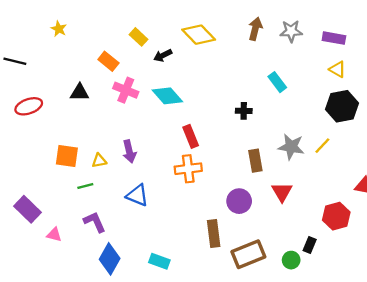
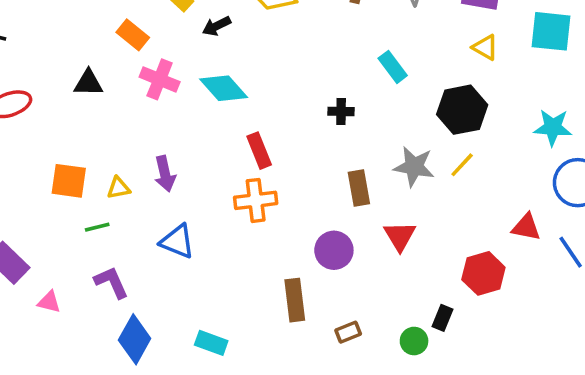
black hexagon: (342, 106) -> (462, 110), moved
brown rectangle: (248, 254) -> (348, 332), size x0.5

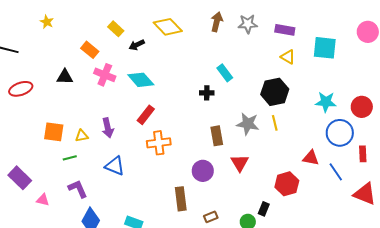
cyan rectangle: (393, 67) -> (225, 73), moved
red rectangle: (259, 151) -> (146, 115), moved, turned 60
yellow line: (462, 165) -> (275, 123), turned -56

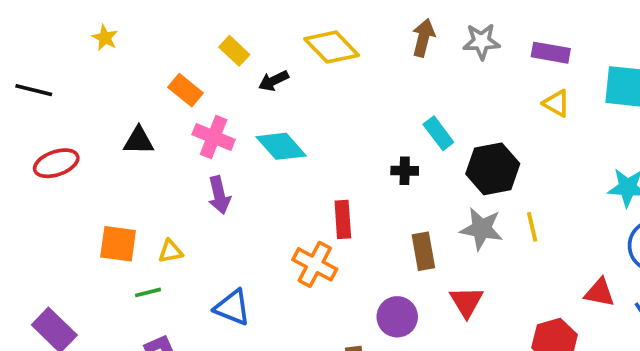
black hexagon: (275, 92) -> (493, 169), moved
red rectangle: (146, 115) -> (343, 219), moved, turned -42
purple arrow: (108, 128) -> (219, 195), moved
orange cross: (159, 143) -> (315, 264), turned 35

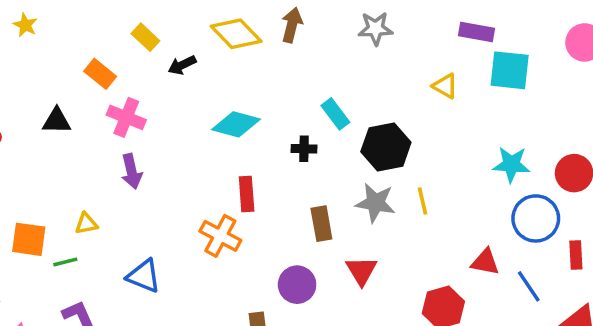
brown arrow: (423, 38) -> (292, 25), moved
purple rectangle: (551, 53) -> (476, 32), moved
cyan diamond: (281, 146) -> (236, 124), moved, turned -33
orange square: (118, 244) -> (29, 239), moved

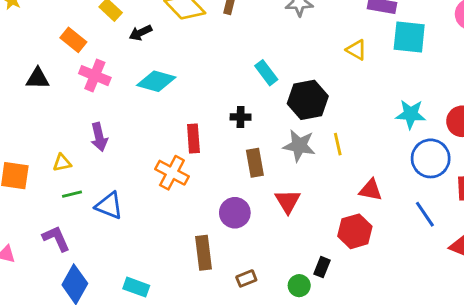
cyan diamond: (236, 124) -> (156, 81), moved
black cross: (304, 149) -> (241, 117), moved
purple arrow: (132, 171) -> (99, 137), moved
green line: (65, 262) -> (72, 194), moved
red triangle: (485, 262) -> (371, 190), moved

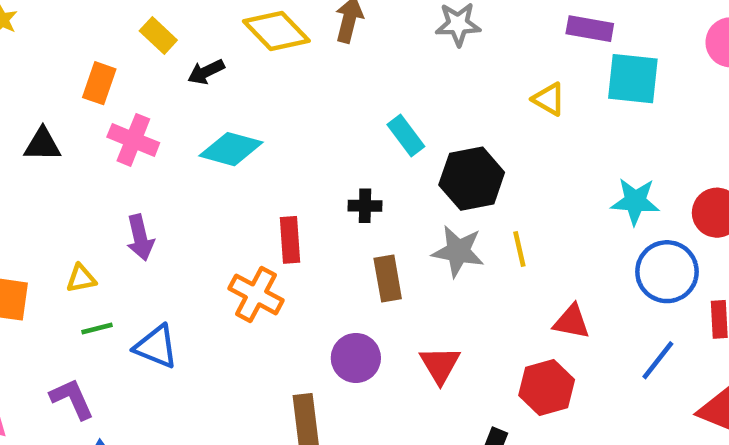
orange rectangle: (73, 40) -> (99, 83), turned 70
red triangle: (288, 201) -> (440, 365), moved
blue line: (425, 214) -> (658, 360), turned 72

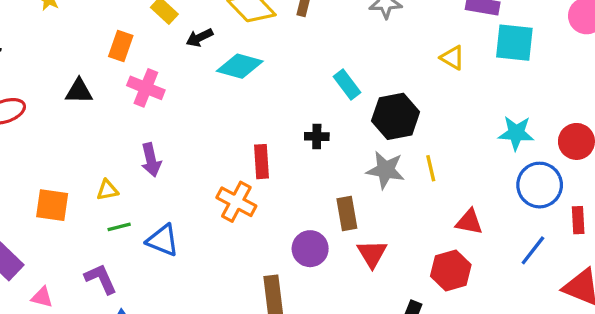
cyan diamond: (231, 149) -> (240, 66), moved
brown rectangle: (388, 279) -> (347, 213), moved

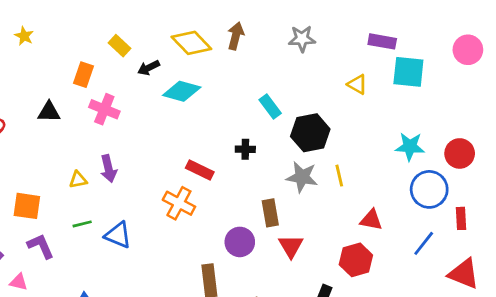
red rectangle: (262, 162) -> (200, 170), turned -60
yellow triangle: (107, 190) -> (78, 180), moved
purple L-shape: (101, 279) -> (41, 246), moved

